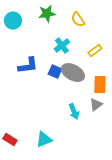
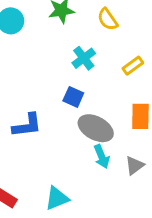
blue L-shape: (28, 66) -> (27, 125), moved
gray ellipse: (73, 73) -> (96, 128), moved
gray triangle: (96, 105) -> (134, 165), moved

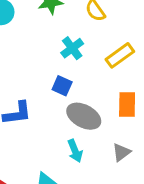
yellow rectangle: (133, 66) -> (120, 55), size x1.4
cyan arrow: (102, 157) -> (75, 151), moved

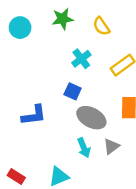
gray triangle: (121, 152) -> (111, 146), moved

